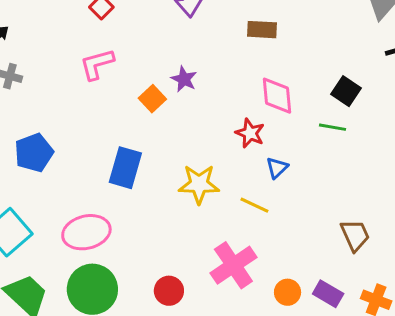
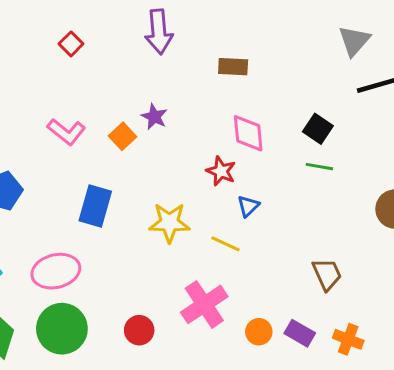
pink L-shape: (97, 64) -> (66, 132), moved, turned -126
green line: (333, 127) -> (319, 167), moved

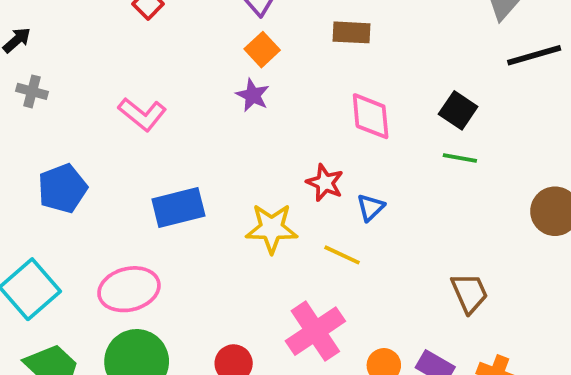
orange square: (122, 136) -> (262, 50), moved
red star: (221, 171) -> (325, 183), moved
blue rectangle: (95, 206) -> (178, 207), turned 60

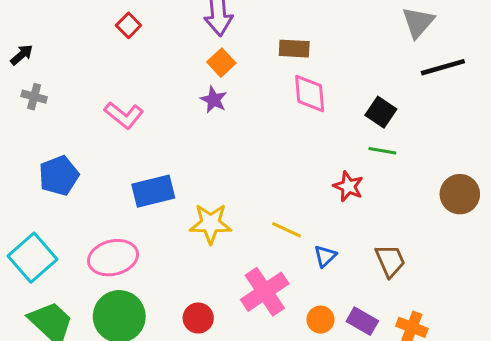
pink diamond: (371, 116) -> (310, 94), moved
red star: (325, 183) -> (348, 186), moved
blue triangle: (371, 207) -> (325, 256), moved
yellow star: (272, 228) -> (211, 224), moved

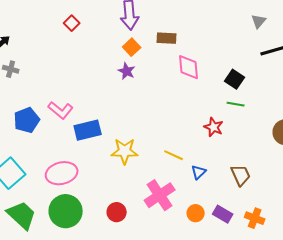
gray triangle: (418, 22) -> (259, 21), size x0.7
brown rectangle: (294, 49) -> (167, 38), moved
pink L-shape: (124, 115) -> (61, 110), moved

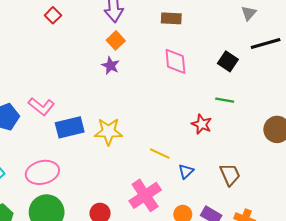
brown rectangle: (167, 38) -> (171, 18), moved
black square: (235, 79) -> (228, 61), moved
yellow star: (125, 151) -> (108, 132), moved

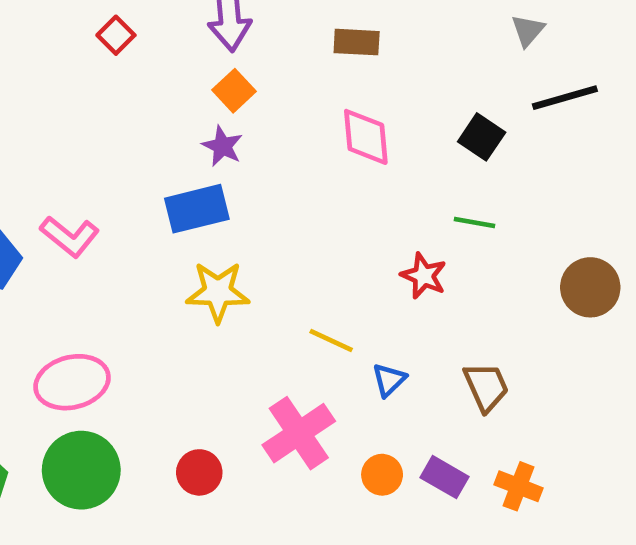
red square: (53, 15) -> (116, 35), moved
blue rectangle: (70, 127) -> (197, 209), moved

